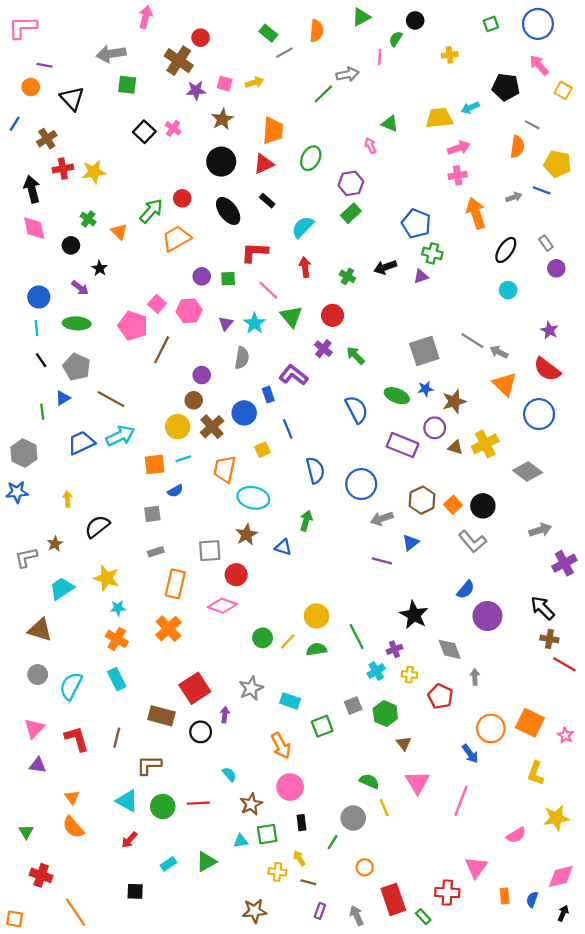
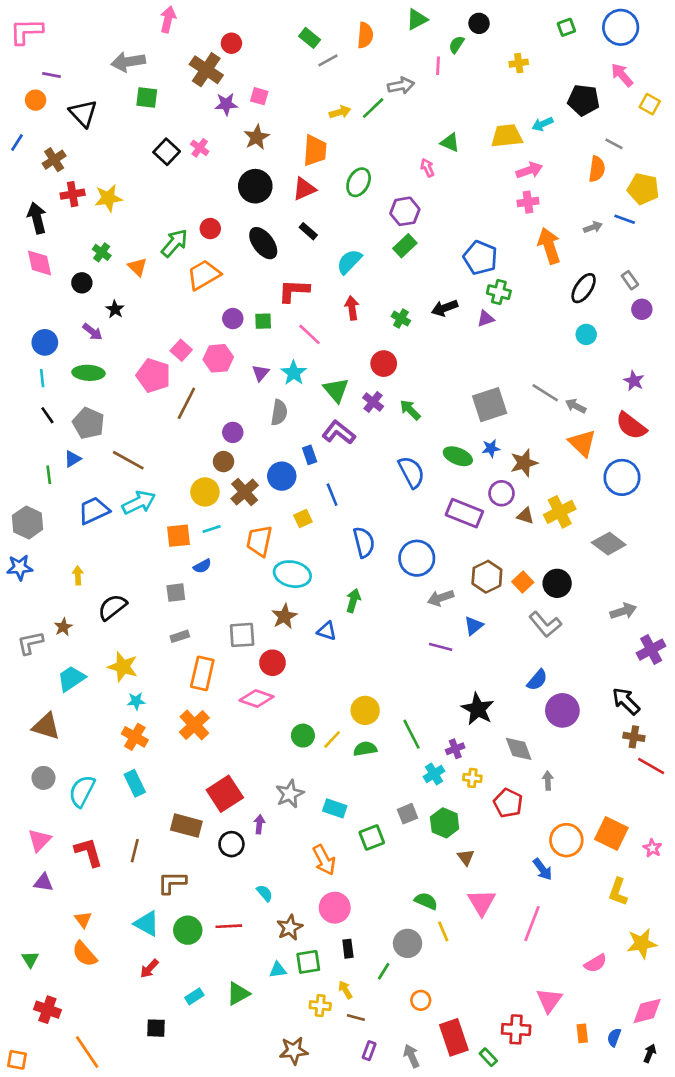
yellow arrow: (255, 82) -> (340, 112), moved
green triangle: (291, 317) -> (336, 390), moved

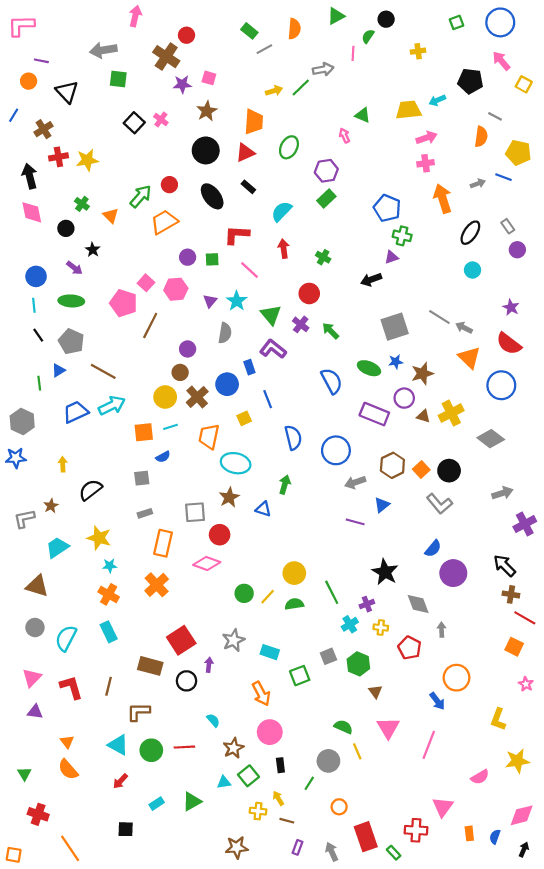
black arrow: (445, 308) -> (371, 280), moved
orange square: (611, 834) -> (514, 647), moved, size x0.7
green square: (308, 962) -> (248, 776), turned -30

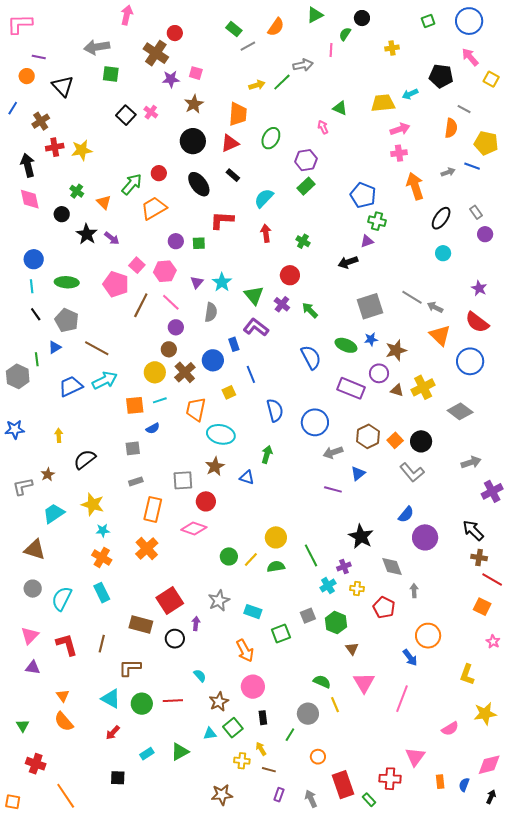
orange semicircle: (294, 29) -> (276, 27), turned 30
black star: (93, 250) -> (87, 234), size x1.5
purple arrow: (74, 268) -> (112, 238), moved
pink line: (249, 270) -> (171, 302), moved
gray hexagon: (22, 422) -> (18, 376), moved

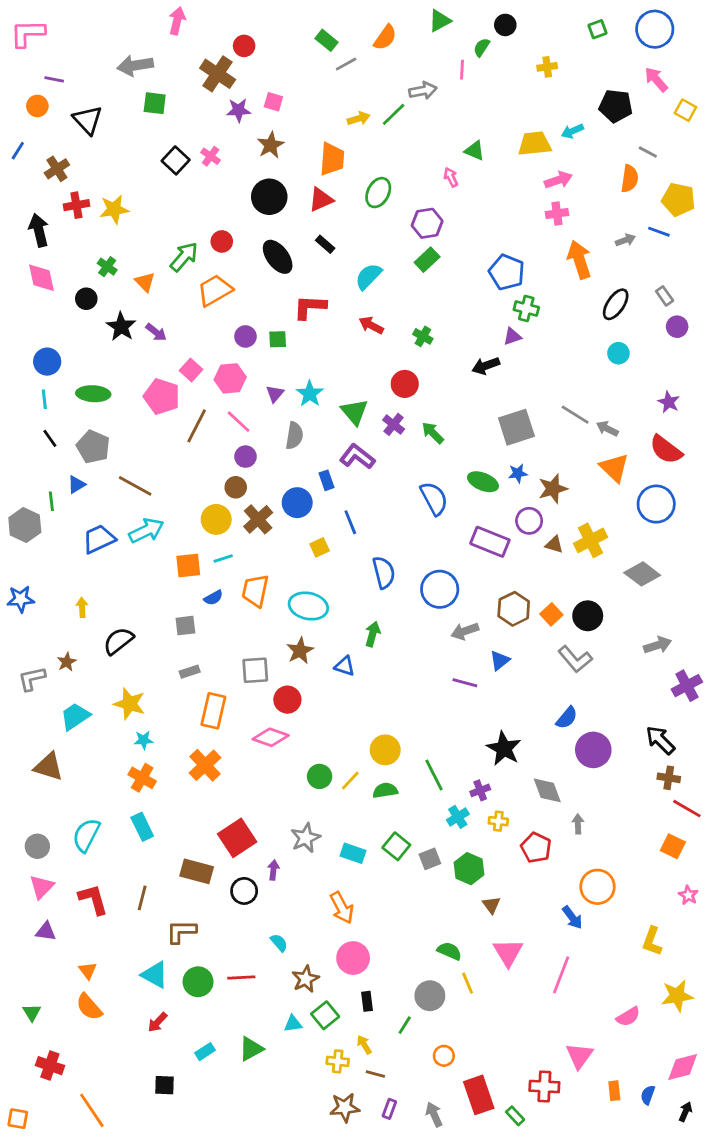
red arrow: (266, 233) -> (371, 325), turned -54
orange trapezoid: (196, 409) -> (255, 591), moved
gray circle: (33, 589) -> (37, 846), moved
green square: (281, 634) -> (396, 846), moved, turned -30
brown star: (222, 795) -> (345, 1107), moved

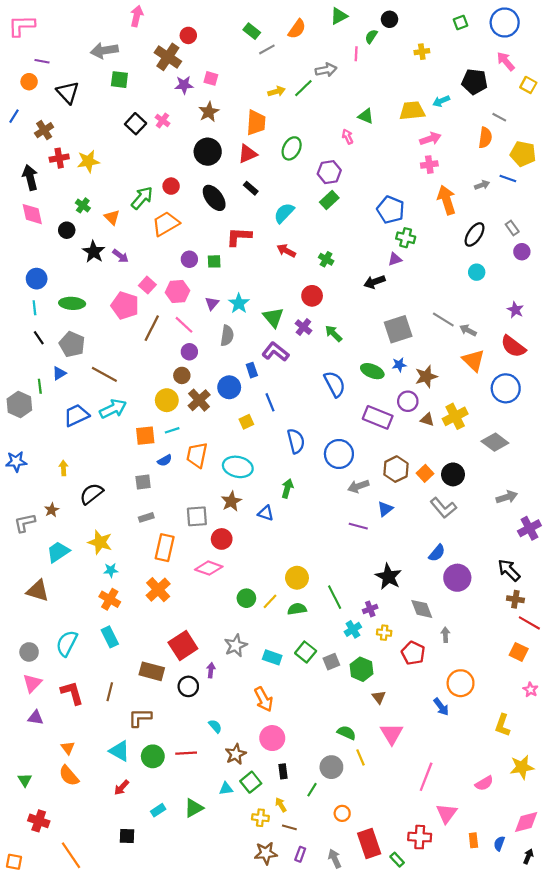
pink line: (561, 975) -> (426, 777), moved

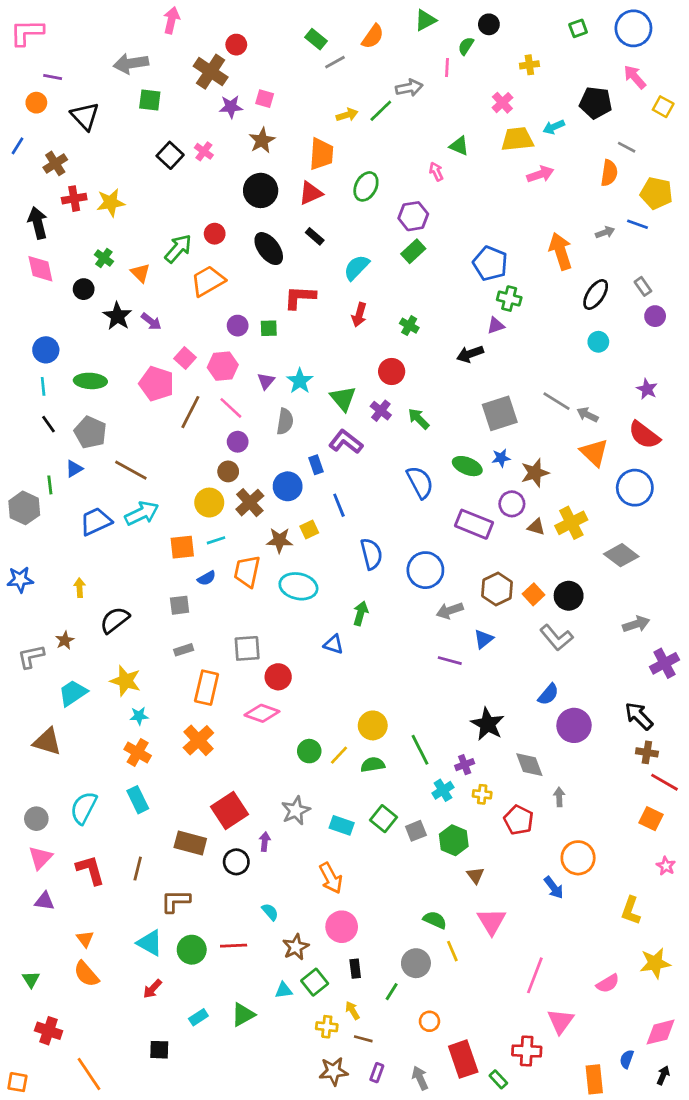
pink cross: (429, 165) -> (502, 103), moved, turned -35
red arrow: (286, 251) -> (359, 315), turned -102
brown star: (231, 501) -> (280, 540), moved, turned 30
orange rectangle: (473, 840) -> (594, 1079), moved, size x1.5

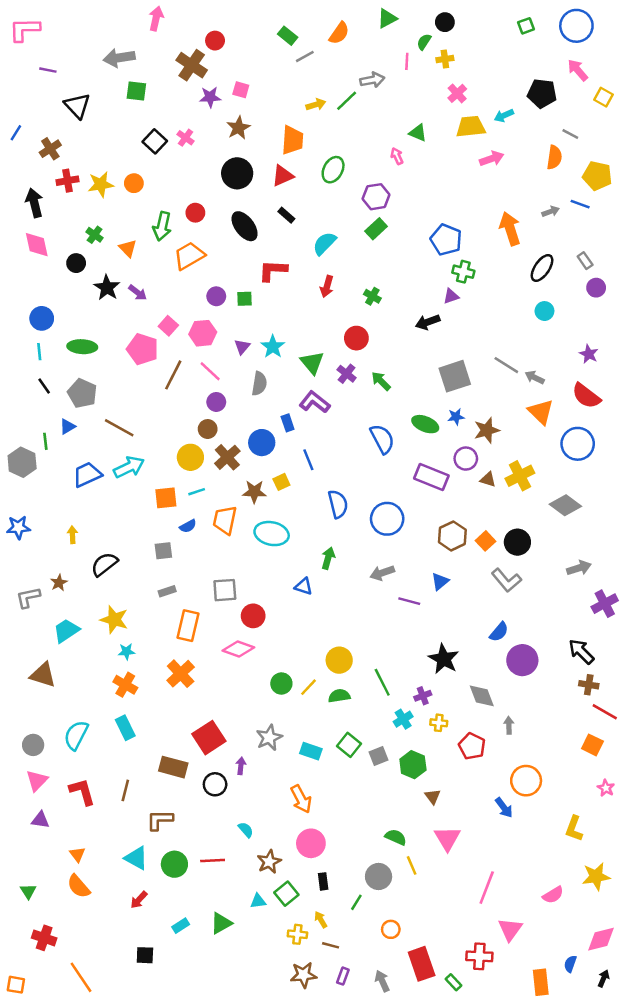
yellow cross: (529, 65) -> (445, 59), moved
orange circle: (36, 103) -> (134, 183), moved
green arrow: (178, 249) -> (162, 226), turned 152
gray arrow: (450, 611) -> (382, 573), moved

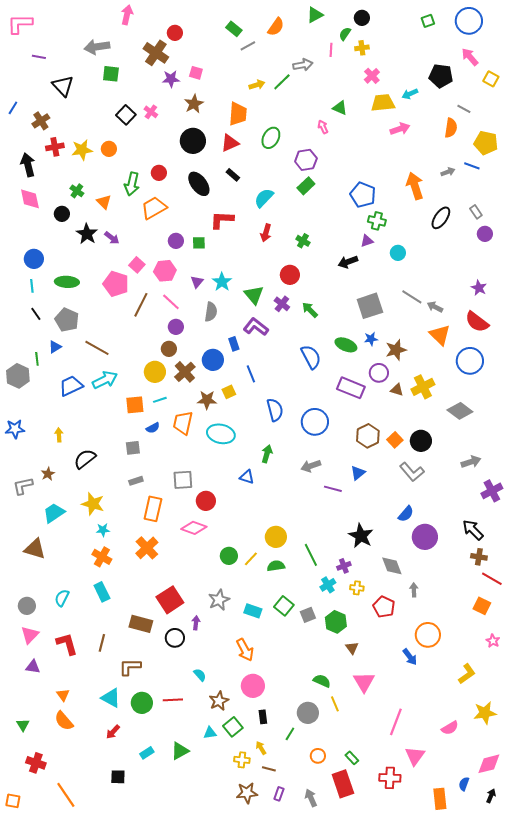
cyan circle: (544, 311) -> (398, 253), moved
cyan semicircle: (76, 735) -> (62, 598), size x0.7
yellow L-shape: (574, 829) -> (467, 674), turned -145
green rectangle: (454, 982) -> (352, 758), moved

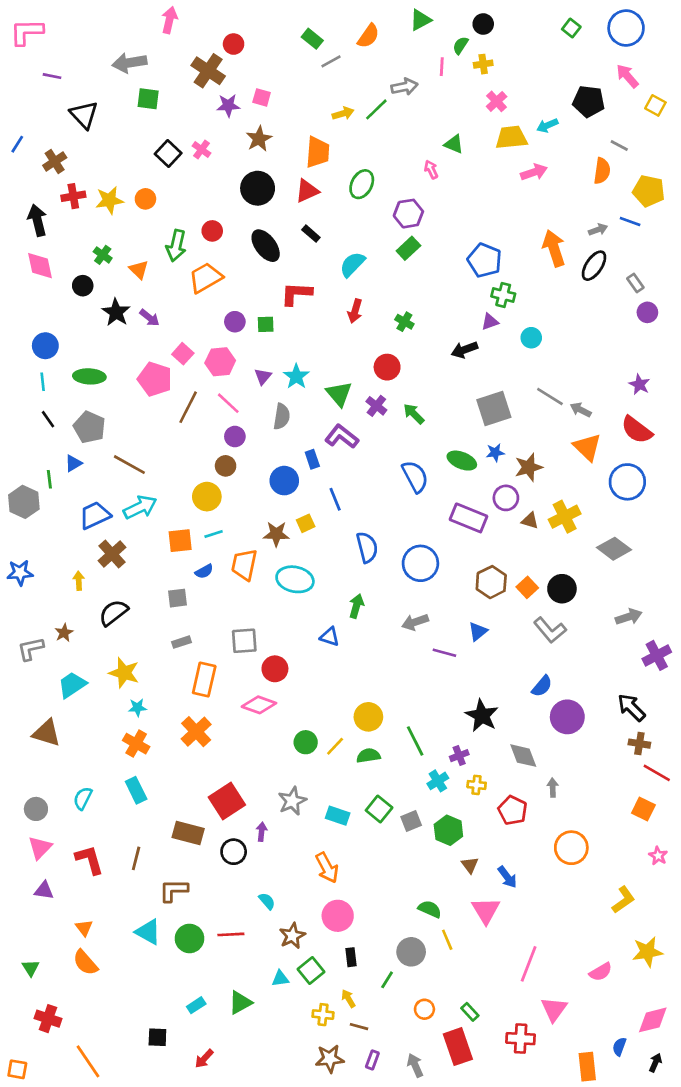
green square: (428, 21) -> (571, 28), turned -32
black ellipse: (441, 218) -> (594, 266), moved
brown cross: (185, 372) -> (112, 554), moved
blue arrow: (410, 657) -> (507, 877), moved
red arrow: (113, 732) -> (204, 1059), moved

